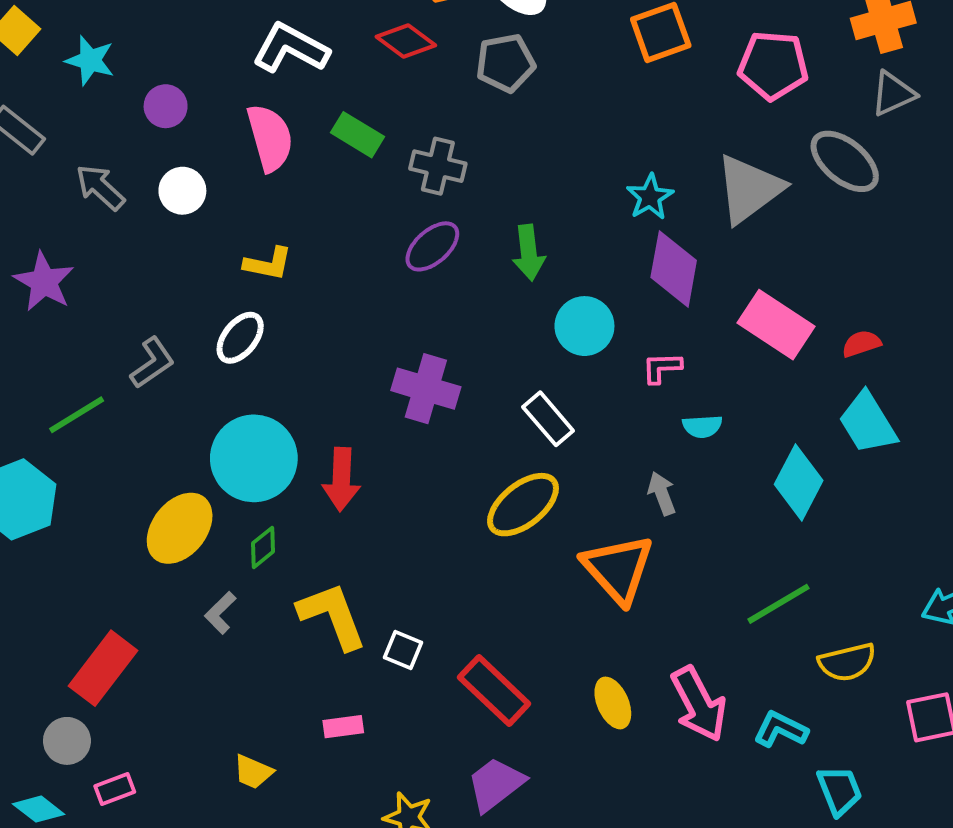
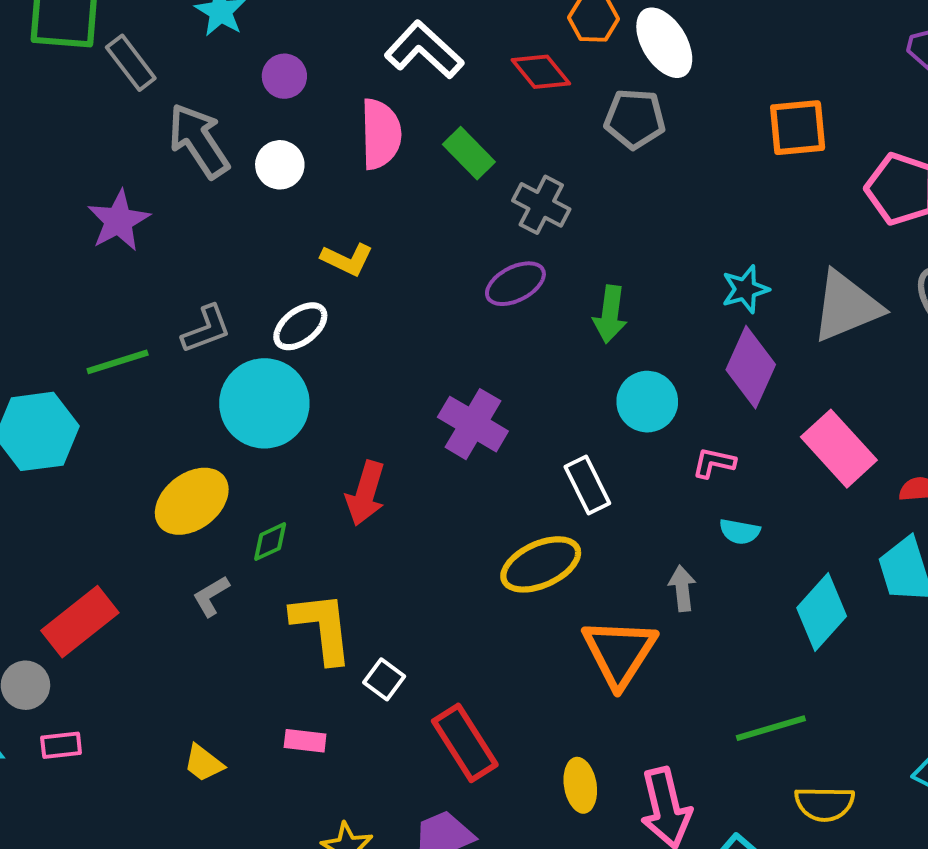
gray arrow: (100, 187) -> (199, 141), size x1.4
cyan circle: (254, 458) -> (264, 403), moved

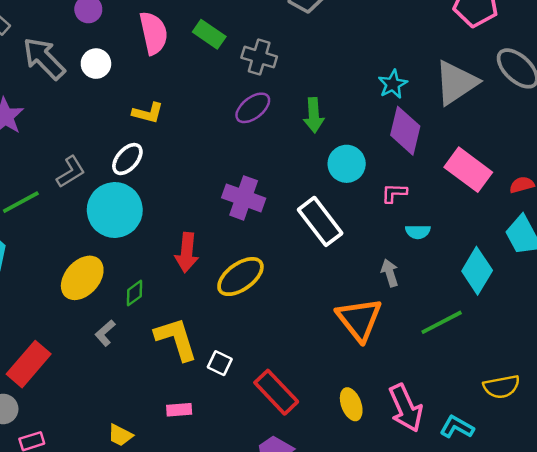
white rectangle: (587, 485) -> (320, 221), size x1.4
yellow ellipse: (541, 564) -> (240, 277), moved
green line: (771, 728) -> (442, 322), moved

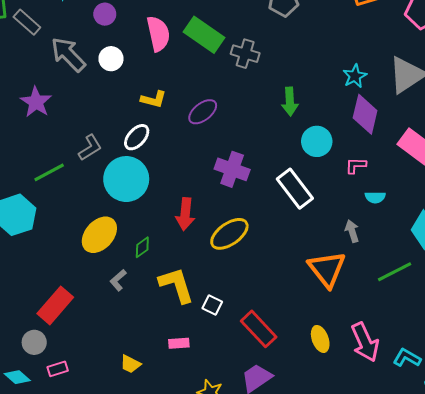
green rectangle: (209, 34) -> (204, 35), size x1.5
purple ellipse: (253, 108) -> (203, 112), moved

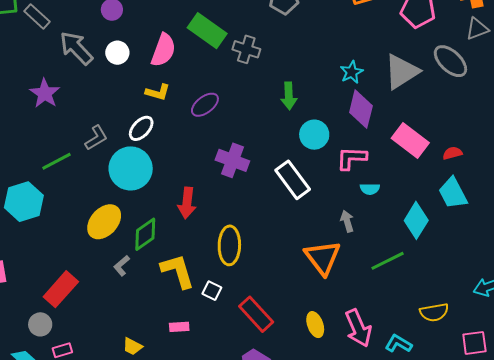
pink semicircle: (158, 34) -> (163, 50), moved, turned 32
pink L-shape: (356, 165) -> (351, 158), size x1.5
yellow ellipse: (229, 234) -> (229, 245), moved, turned -54
green diamond: (142, 247) -> (145, 234), size x1.6

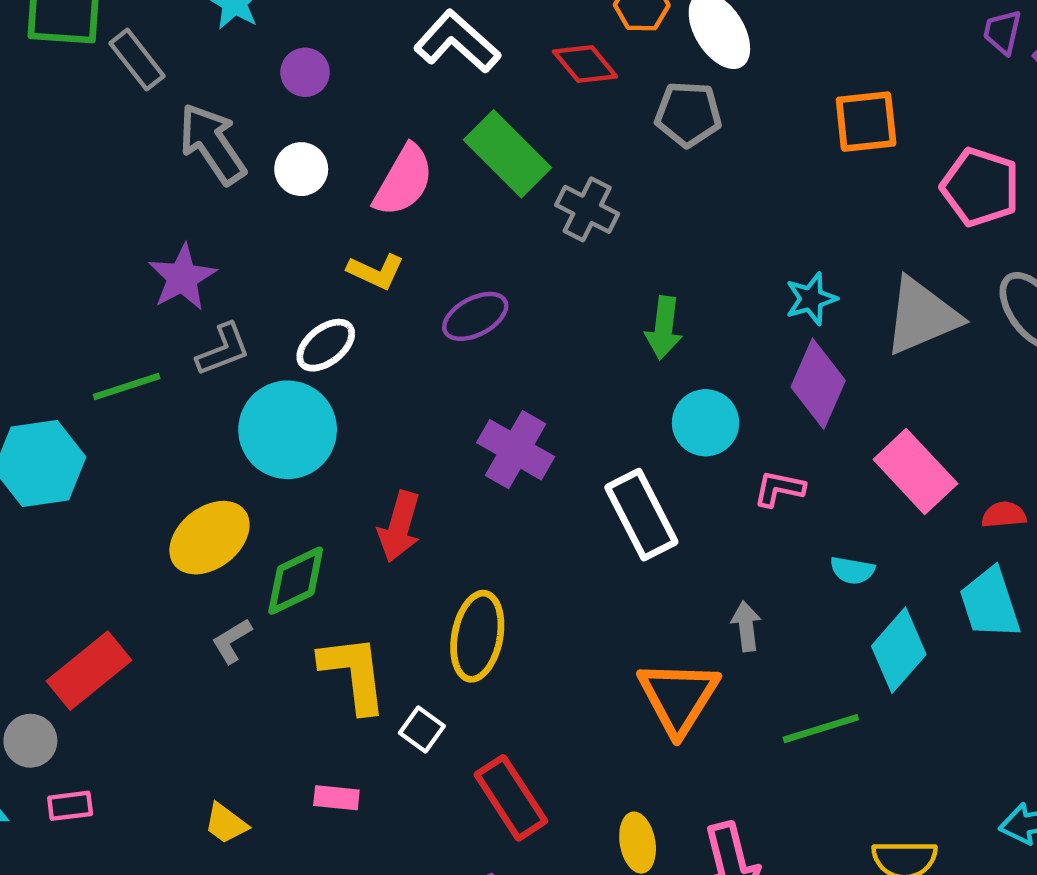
purple star: (45, 93) -> (182, 277), moved
pink L-shape: (351, 158) -> (779, 489), size x0.7
cyan semicircle: (370, 189) -> (852, 570), moved

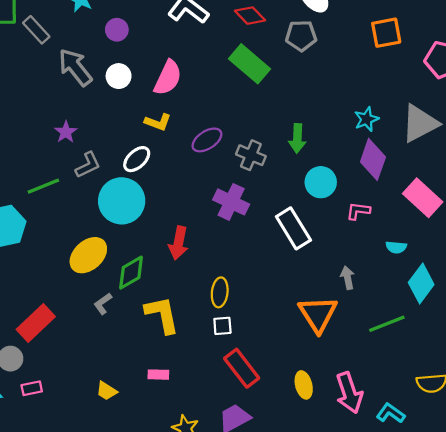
green rectangle: (508, 154) -> (249, 64), moved
gray cross: (587, 209) -> (251, 155), moved
purple star: (182, 277) -> (66, 132), size x0.7
yellow ellipse: (477, 636) -> (220, 292), size x0.7
white square: (422, 730) -> (222, 326), moved, turned -36

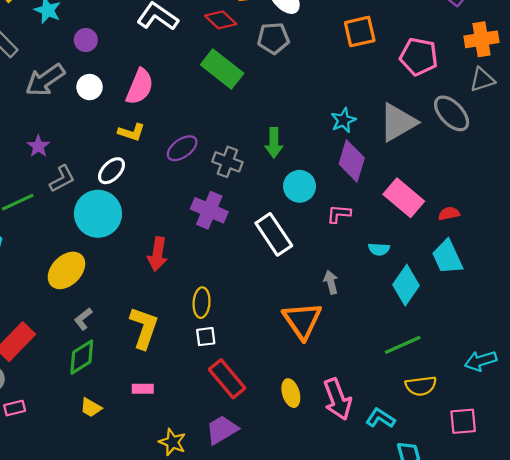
gray arrow: (75, 67) -> (45, 80), turned -84
green diamond: (131, 273) -> (82, 357), moved
yellow L-shape: (162, 315) -> (144, 328), turned 33
green line: (387, 324) -> (403, 345), moved

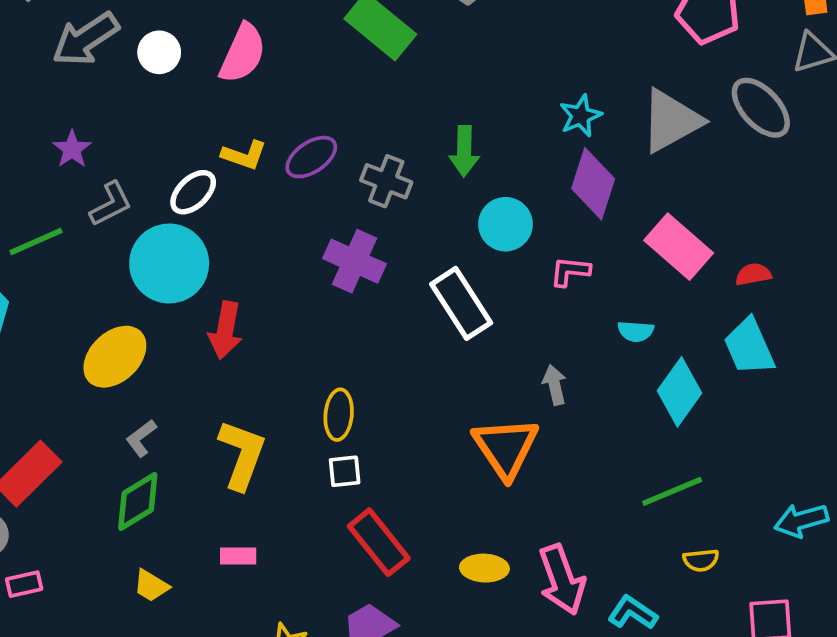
yellow L-shape: (131, 132) -> (244, 155), moved
red arrow: (158, 254) -> (225, 330), moved
yellow semicircle: (421, 386) -> (701, 560), size x0.7
yellow ellipse: (291, 393) -> (484, 568), turned -72

